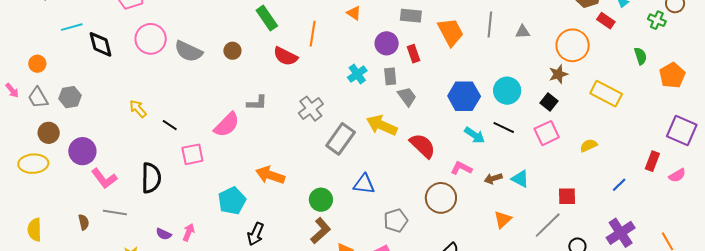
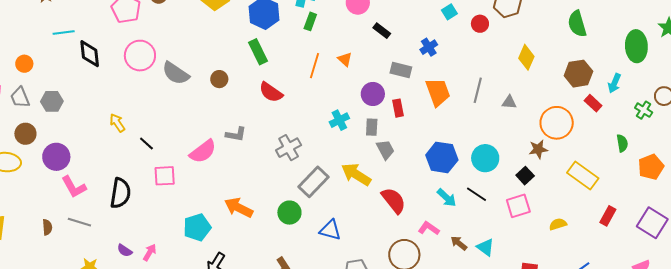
orange line: (313, 34) -> (315, 66), moved
red rectangle: (652, 161) -> (608, 216), moved
brown arrow: (493, 178) -> (459, 243), turned 48
green circle: (321, 200) -> (289, 213), moved

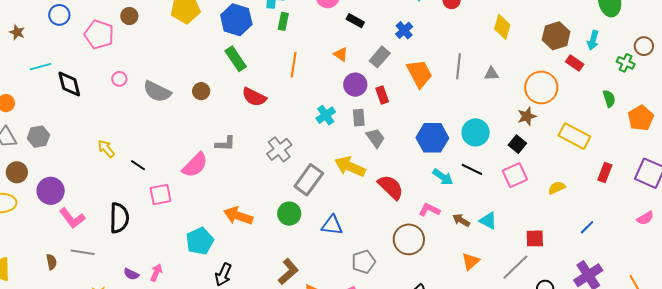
pink circle: (140, 56) -> (119, 79), size x0.5
orange triangle: (345, 59) -> (341, 54), moved
gray rectangle: (401, 70) -> (380, 57), turned -55

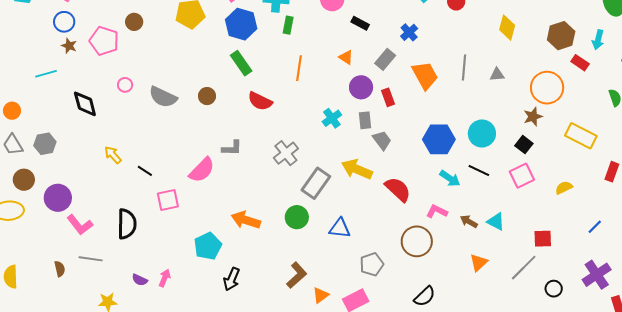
brown star: (17, 32) -> (69, 46), moved
black diamond: (69, 84) -> (85, 104), moved

